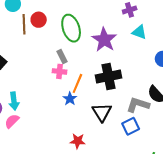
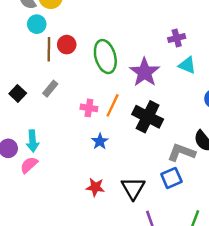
gray rectangle: (62, 57) -> (50, 89), moved, turned 64
black cross: (109, 76) -> (148, 117), turned 35
orange line: (77, 83) -> (113, 105), moved
black triangle: (102, 112) -> (133, 188), moved
red star: (78, 141) -> (95, 187), moved

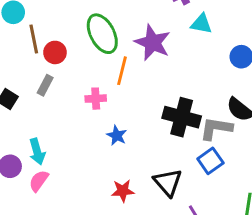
red circle: (67, 45) -> (55, 52), moved
orange line: (113, 105) -> (122, 71), moved
black cross: (148, 117) -> (182, 117), moved

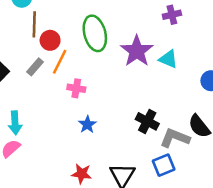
cyan triangle: (201, 24) -> (168, 59), moved
orange line: (122, 71) -> (60, 62), moved
black cross: (182, 117) -> (147, 121), size x0.7

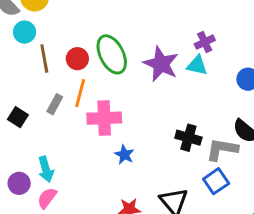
purple cross: (172, 15) -> (205, 42), moved
red circle: (50, 40) -> (77, 59), moved
pink cross: (76, 88) -> (104, 118), size x1.6

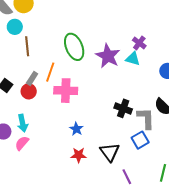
purple cross: (205, 42) -> (139, 43), turned -32
red circle: (77, 59) -> (29, 91), moved
gray L-shape: (222, 149) -> (146, 118), turned 75
blue star: (124, 155) -> (76, 129), moved

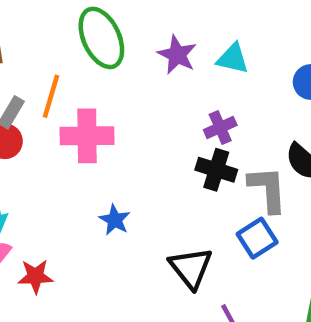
purple cross: (139, 43) -> (220, 128), moved, turned 32
purple star: (108, 56) -> (177, 55), size x0.7
red star: (79, 155) -> (35, 276), moved

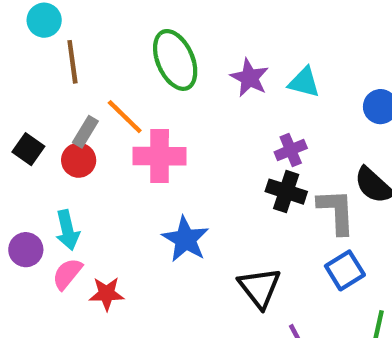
orange line: (51, 96) -> (125, 117), turned -63
blue star: (115, 220) -> (185, 239), size x1.5
blue square: (257, 238) -> (345, 270), moved

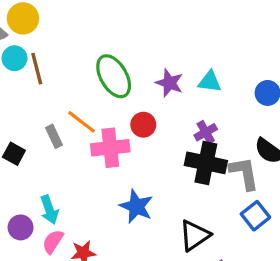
brown line: (72, 62) -> (37, 69), moved
gray rectangle: (85, 132) -> (54, 136), turned -50
red circle: (79, 160) -> (143, 125), moved
black cross: (286, 192) -> (206, 163), size x1.4
black triangle: (260, 288) -> (195, 235), turned 40

